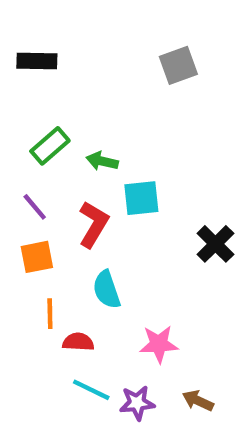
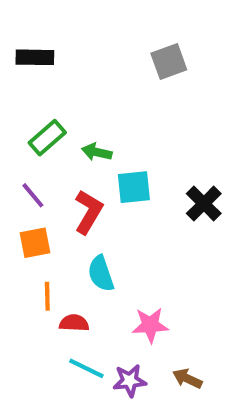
black cross: (215, 244) -> (204, 204), moved

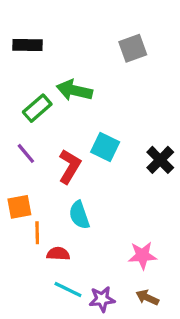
green arrow: (97, 152) -> (74, 90), moved, size x1.5
cyan square: (134, 187) -> (105, 147), turned 32
orange square: (35, 243) -> (19, 207), moved
pink star: (150, 325) -> (142, 255), moved

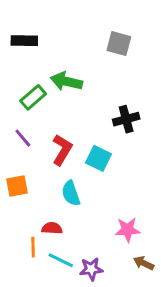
gray square: (133, 48) -> (119, 44), turned 35
cyan square: (105, 147) -> (98, 158), moved
black cross: (160, 160) -> (126, 119), moved, turned 30
orange line: (37, 233) -> (33, 247), moved
brown arrow: (147, 298) -> (144, 263), moved

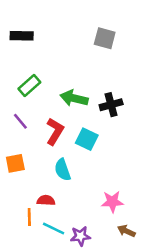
green arrow: (66, 81) -> (74, 98), moved

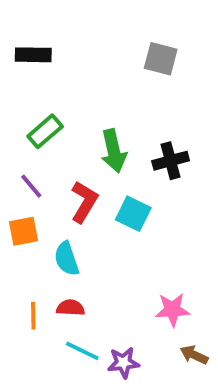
green arrow: (74, 98) -> (114, 151), turned -116
orange square: (15, 163) -> (23, 231), moved
cyan semicircle: (63, 170) -> (67, 259), moved
orange line: (29, 217) -> (33, 316), moved

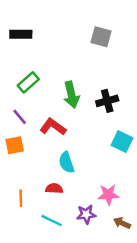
red L-shape: (84, 202) -> (53, 127), turned -85
cyan square: (133, 214) -> (122, 142), moved
cyan semicircle: (67, 259) -> (66, 163), moved
red semicircle: (71, 308) -> (54, 188), moved
purple star: (123, 363) -> (86, 214), moved

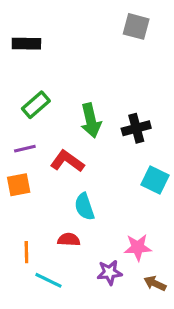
gray square: (101, 37) -> (136, 26), moved
purple line: (20, 117) -> (25, 149), turned -63
cyan line: (52, 221) -> (48, 280), moved

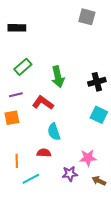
black cross: (136, 128) -> (97, 82), moved
cyan line: (48, 280) -> (31, 179), turned -54

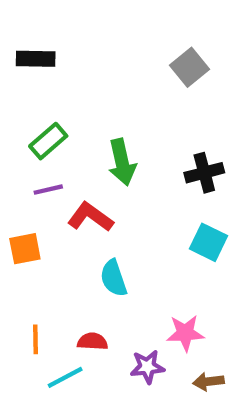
gray square: (87, 17) -> (190, 67), moved, turned 36
purple line: (16, 95) -> (48, 190), moved
red semicircle: (44, 153) -> (92, 341), moved
brown arrow: (99, 181) -> (208, 382), turned -32

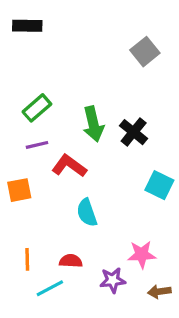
black rectangle: (36, 59) -> (27, 26), moved
black cross: (204, 173) -> (134, 132), moved, turned -36

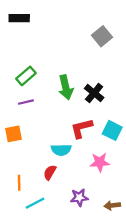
red L-shape: (69, 166) -> (82, 128), moved, turned -50
cyan semicircle: (87, 213) -> (61, 150), turned -72
pink star: (142, 254) -> (100, 162), moved
red semicircle: (71, 261) -> (50, 172), moved, turned -63

